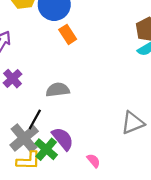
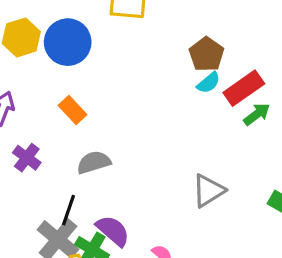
orange rectangle: (68, 34) -> (73, 110), moved

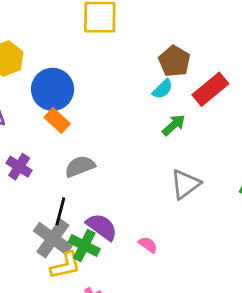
blue circle: (68, 42) -> (53, 89), moved
cyan semicircle: (209, 83) -> (163, 89), moved
green arrow: (257, 114) -> (174, 125), moved

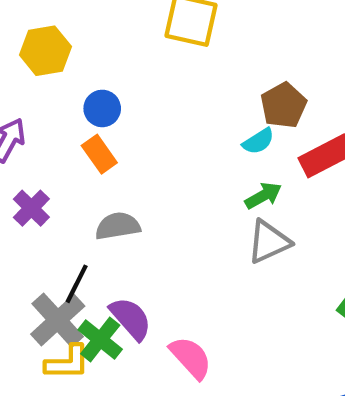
blue circle: (53, 89) -> (102, 108), size x0.6
gray triangle: (185, 184) -> (269, 242), moved
pink semicircle: (148, 245) -> (191, 358), size x1.6

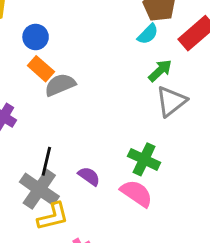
gray semicircle: (118, 226) -> (60, 85), moved
purple semicircle: (131, 318) -> (89, 176), size x0.7
green cross: (100, 339) -> (144, 159), moved

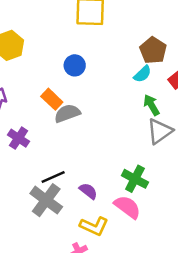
blue circle: (36, 37) -> (75, 65), moved
green arrow: (160, 71) -> (151, 105), turned -80
black line: (46, 161) -> (53, 177), turned 50
yellow L-shape: (53, 217) -> (94, 226), moved, turned 36

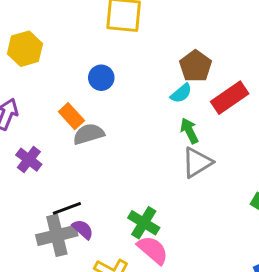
green cross: (135, 179) -> (144, 223), moved
purple semicircle: (88, 191) -> (83, 229), moved
gray cross: (46, 200) -> (57, 235), turned 36

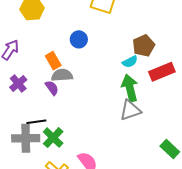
green arrow: (189, 131) -> (130, 88), size x1.5
green cross: (144, 223) -> (53, 138), moved
purple semicircle: (83, 229) -> (52, 88), moved

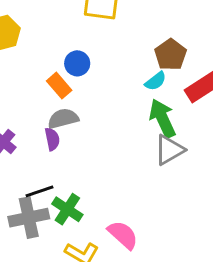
orange rectangle: (53, 61) -> (59, 86), moved
purple semicircle: (52, 88) -> (52, 139), turned 35

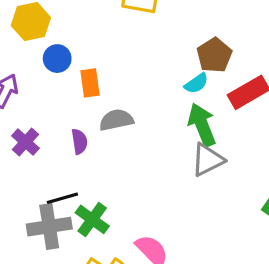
blue circle: (77, 63) -> (57, 59), moved
orange rectangle: (59, 86) -> (90, 83), turned 30
gray semicircle: (63, 119) -> (116, 120), moved

